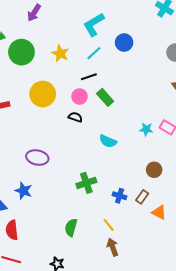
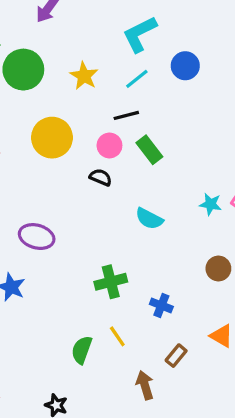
brown rectangle: (142, 197) -> (176, 356), moved
yellow line: (109, 225) -> (117, 336), moved

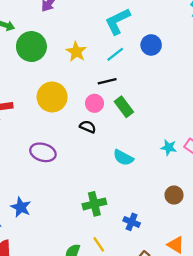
purple ellipse: (37, 237) -> (43, 152), moved

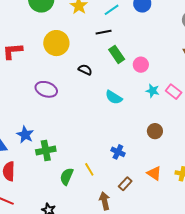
pink circle: (94, 103) -> (141, 65), moved
green cross: (94, 204) -> (46, 151), moved

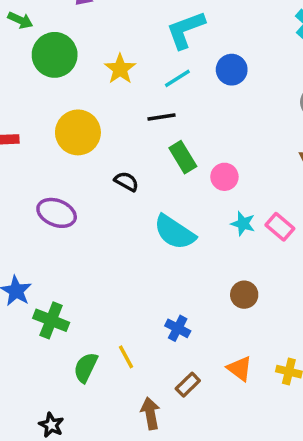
cyan semicircle: (114, 97) -> (175, 232), size x1.4
green cross: (46, 151) -> (51, 320), turned 30

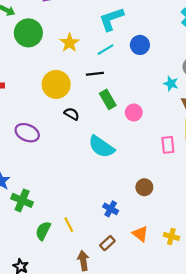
yellow circle: (78, 132) -> (56, 84), moved
cyan star: (243, 224) -> (171, 84), moved
pink rectangle: (280, 227) -> (168, 145), turned 42
blue cross: (178, 328) -> (111, 209), moved

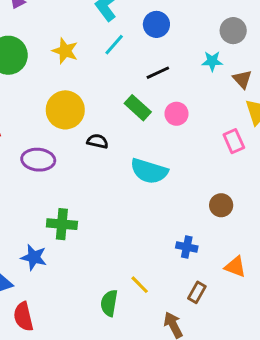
black line: (95, 74) -> (158, 73), moved
purple ellipse: (27, 133) -> (38, 160), moved
green cross: (22, 200) -> (62, 224), moved

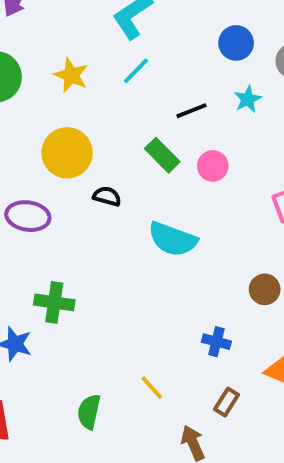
blue circle: (156, 24) -> (236, 43), moved
cyan star: (212, 61) -> (248, 99), moved, turned -30
green semicircle: (109, 303) -> (89, 412), moved

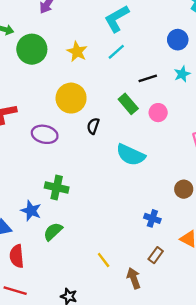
black semicircle: (107, 196) -> (93, 126), turned -91
yellow line: (152, 388) -> (104, 260), moved
green semicircle: (89, 412) -> (53, 232), moved, turned 30

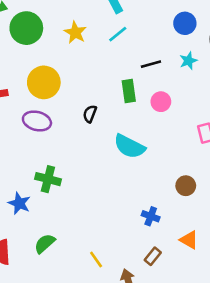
yellow circle: (71, 98) -> (44, 82), moved
green rectangle: (128, 104) -> (129, 91), turned 30
green semicircle: (53, 232) -> (45, 244), moved

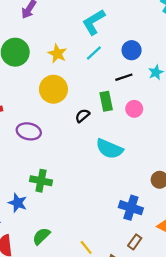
blue circle: (185, 23) -> (132, 50), moved
yellow circle: (44, 82) -> (53, 89), moved
black semicircle: (90, 114) -> (82, 116), moved, turned 32
blue cross: (151, 216) -> (131, 208), size x1.5

